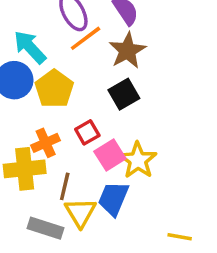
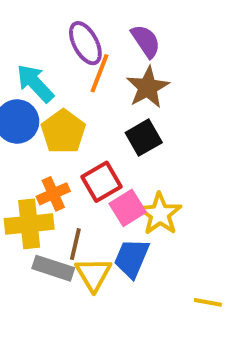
orange line: (86, 38) -> (99, 73), turned -32
red square: (87, 132) -> (101, 182), size x1.4
gray rectangle: (46, 228) -> (53, 268), moved

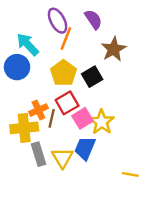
brown star: (148, 87) -> (114, 49), moved
yellow pentagon: (63, 132) -> (63, 73), moved
brown line: (75, 244) -> (52, 118), moved
gray rectangle: (53, 268) -> (38, 154), turned 55

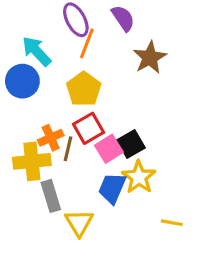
black square: (92, 77) -> (131, 144), moved
yellow star: (102, 122) -> (139, 177), moved
yellow triangle: (62, 158) -> (79, 223), moved

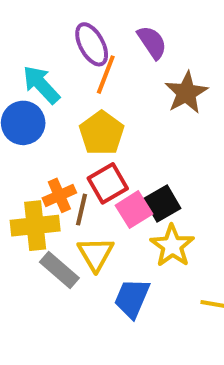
blue trapezoid: (112, 188) -> (132, 298), moved
gray rectangle: (51, 196) -> (59, 270), turned -32
yellow triangle: (79, 223) -> (96, 254), moved

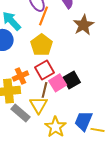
brown line: (82, 210) -> (45, 90), moved
yellow star: (172, 246) -> (56, 127), moved
blue trapezoid: (132, 298) -> (84, 121), moved

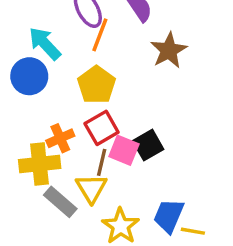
pink square: (58, 83) -> (124, 150), turned -36

